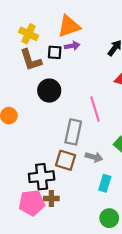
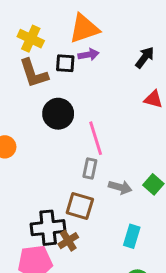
pink line: (95, 109) -> (96, 138), moved
gray rectangle: (73, 132) -> (90, 168), size x0.6
gray arrow: (94, 157) -> (120, 187), moved
brown cross: (51, 198) -> (68, 241), moved, turned -32

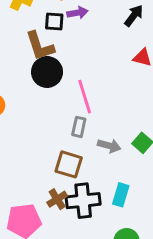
brown L-shape: (34, 73) -> (40, 46), moved
black cross: (48, 228) -> (83, 201), moved

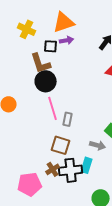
pink line: (85, 97) -> (53, 108), moved
gray arrow: (109, 146) -> (98, 145), moved
cyan rectangle: (121, 195) -> (87, 165), moved

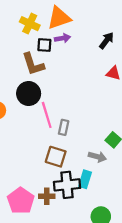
yellow cross: (27, 29) -> (30, 24), moved
black circle: (46, 81) -> (29, 94), moved
brown cross: (53, 169) -> (47, 196), moved, turned 32
pink pentagon: (30, 184) -> (21, 201), turned -30

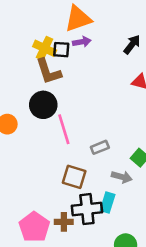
yellow cross: (30, 24) -> (45, 48), moved
gray rectangle: (64, 127) -> (100, 147), moved, turned 56

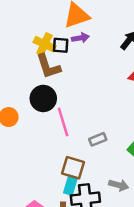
gray arrow: (122, 177) -> (119, 185), moved
cyan rectangle: (108, 203) -> (70, 185), moved

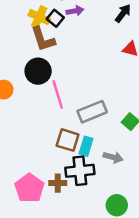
black square: (61, 45) -> (55, 18), turned 35
gray rectangle: (98, 139) -> (92, 112), size x1.6
cyan rectangle: (70, 185) -> (86, 146), moved

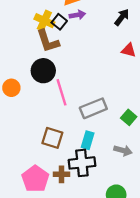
brown square: (68, 140) -> (52, 138), moved
gray arrow: (113, 157) -> (123, 150), moved

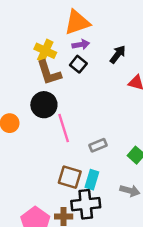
black arrow: (122, 17) -> (118, 54), moved
black square: (59, 22) -> (78, 64), moved
gray rectangle: (93, 108) -> (98, 145), size x0.6
brown square: (52, 138) -> (70, 177), moved

